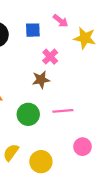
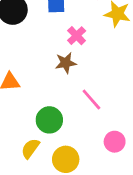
pink line: (63, 111) -> (91, 100), turned 54
green circle: (28, 114) -> (49, 120), moved

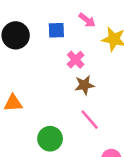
brown star: (66, 63) -> (84, 85), moved

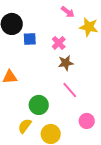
blue square: (56, 30) -> (30, 39), moved

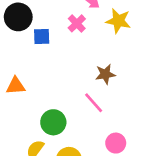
pink cross: (59, 43) -> (77, 23), moved
brown star: (66, 63) -> (105, 74), moved

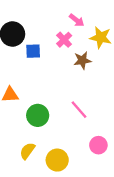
brown star: (105, 74) -> (82, 60), moved
green circle: (53, 122) -> (38, 115), moved

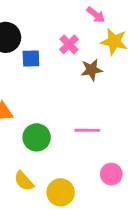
pink arrow: (77, 20) -> (96, 15), moved
pink line: (79, 110) -> (87, 130), turned -48
yellow semicircle: (27, 151) -> (24, 181), turned -78

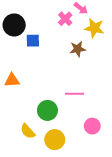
pink cross: (69, 44) -> (65, 19), moved
green circle: (37, 137) -> (47, 110), moved

